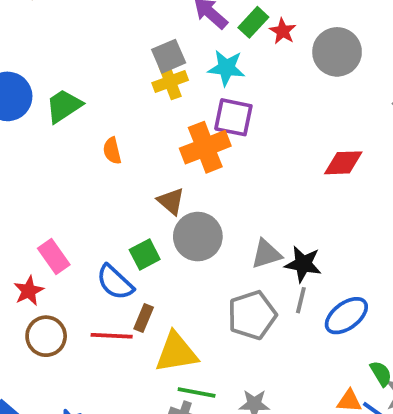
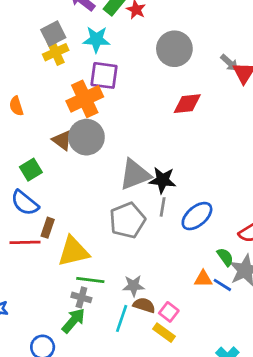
gray circle: (337, 52) -> (174, 49), moved
gray circle: (198, 237) -> (86, 137), moved
gray triangle: (266, 254) -> (135, 174), size x1.4
green square: (145, 255) -> (31, 170), moved

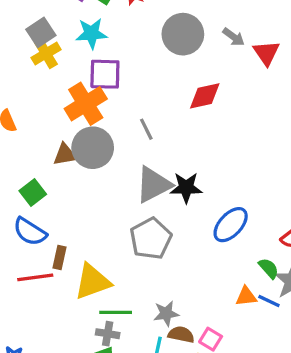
gray arrow: (229, 63) -> (234, 37), moved
brown triangle: (62, 140) -> (65, 155), turned -40
gray line: (163, 207) -> (146, 129), moved, turned -30

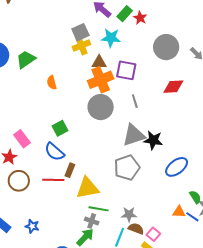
purple square: (105, 74) -> (126, 70), moved
brown triangle: (65, 155) -> (99, 62), moved

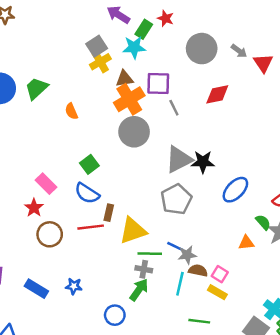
green rectangle: (125, 14) -> (144, 29), moved
gray line: (135, 101) -> (174, 108), moved
blue line: (192, 217) -> (175, 246), moved

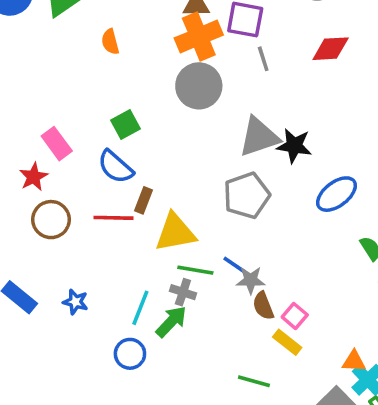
orange triangle: (246, 243) -> (354, 361), moved
brown semicircle: (198, 270) -> (263, 306), turned -132
cyan line: (180, 284) -> (140, 308), moved

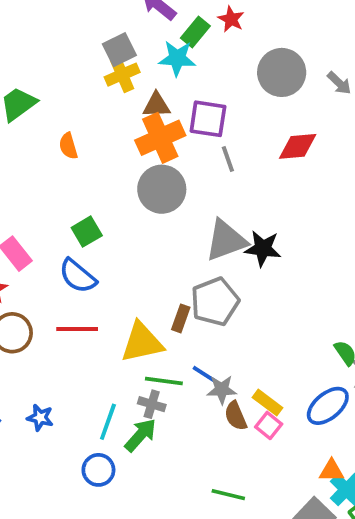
blue ellipse: (336, 194) -> (328, 406), moved
brown rectangle: (143, 200) -> (181, 318), moved
yellow rectangle: (287, 342) -> (268, 403), moved

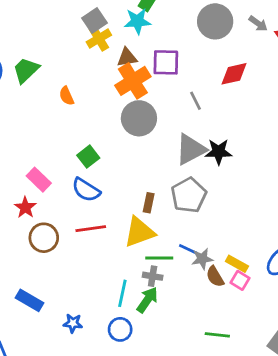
gray line: (228, 159) -> (196, 101), moved
brown rectangle: (181, 318) -> (149, 203), moved
blue star: (40, 418) -> (73, 323), moved

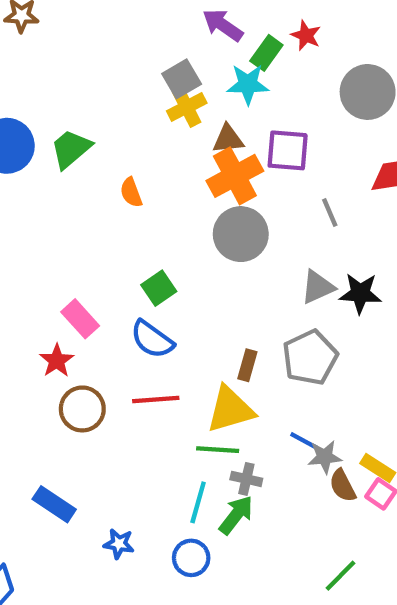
gray triangle: (191, 149) -> (318, 287), size x0.7
green line: (159, 258) -> (218, 450), moved
green line: (217, 335) -> (341, 576), turned -55

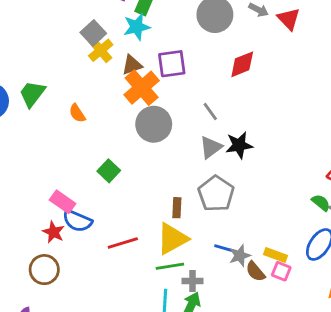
gray line: (330, 213) -> (210, 111), moved
blue semicircle: (152, 339) -> (77, 221), moved
brown circle: (82, 409) -> (44, 270), moved

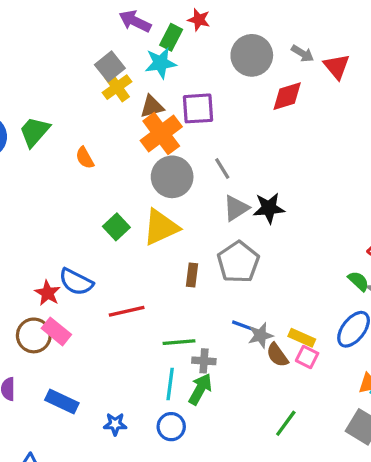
red diamond: (242, 64) -> (287, 96), moved
gray line: (210, 111) -> (222, 168), moved
pink rectangle: (63, 202) -> (56, 331), moved
yellow triangle: (172, 239) -> (161, 227), moved

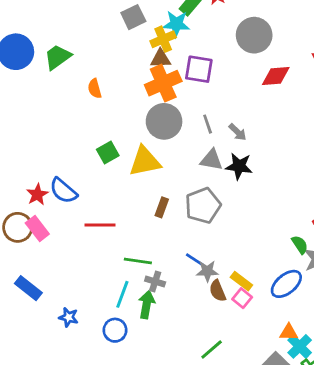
gray arrow: (303, 54) -> (238, 132), moved
yellow cross: (117, 87) -> (163, 39), moved
gray triangle: (236, 208) -> (211, 160), turned 30
green arrow: (200, 389) -> (147, 304), turned -32

